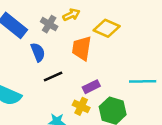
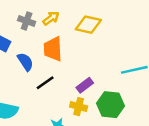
gray cross: (49, 24) -> (27, 21), moved
orange trapezoid: (82, 48) -> (53, 49), moved

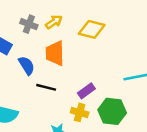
black line: (45, 83) -> (46, 87), turned 48

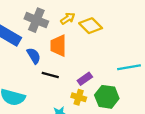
yellow arrow: (54, 22) -> (68, 18), moved
gray cross: (29, 24) -> (36, 20), size x1.5
yellow diamond: (92, 29) -> (91, 26), turned 30

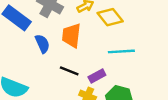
cyan line: (129, 67) -> (121, 51), moved
black line: (50, 75) -> (69, 71), moved

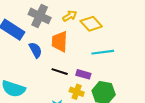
purple rectangle: (97, 76) -> (83, 74), turned 48

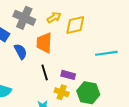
yellow diamond: (91, 24) -> (75, 25), turned -60
cyan line: (103, 52) -> (106, 53), moved
black line: (60, 72) -> (45, 72), turned 56

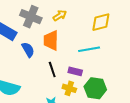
yellow diamond: (75, 25) -> (101, 22), moved
cyan line: (106, 53) -> (89, 49), moved

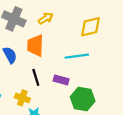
yellow cross: (69, 88) -> (22, 98), moved

